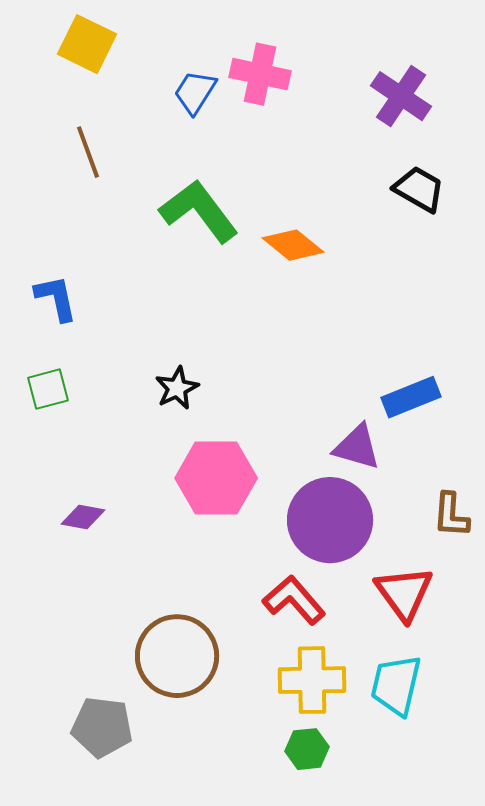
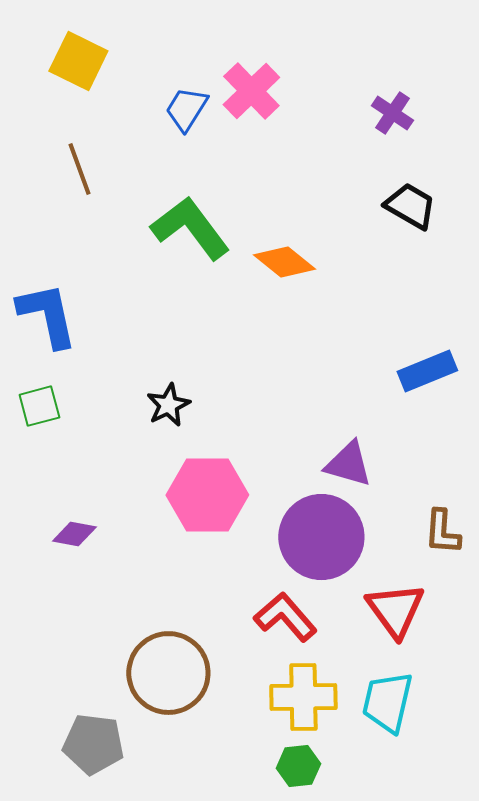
pink cross: (260, 74) -> (251, 91), turned 34
purple cross: (401, 96) -> (392, 113), size x0.7
blue L-shape: (56, 298) -> (47, 315), size x1.4
blue rectangle: (411, 397) -> (427, 371), moved

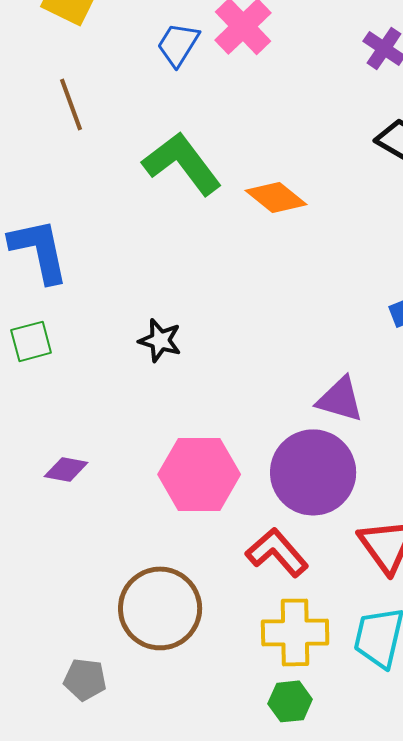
black star: (168, 405) -> (160, 340), turned -30
pink hexagon: (207, 495) -> (199, 474), moved
gray pentagon: (93, 744) -> (85, 679), size x0.7

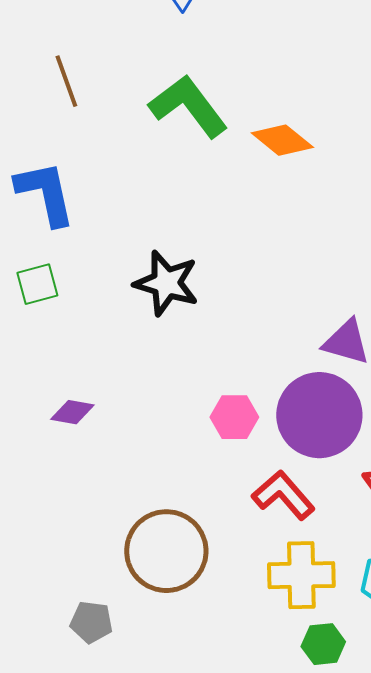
brown line: (71, 104) -> (66, 81), moved
black star: (160, 340) -> (166, 283), size x1.5
pink hexagon: (199, 474) -> (234, 417), moved, size x0.6
green hexagon: (290, 701) -> (323, 644), moved

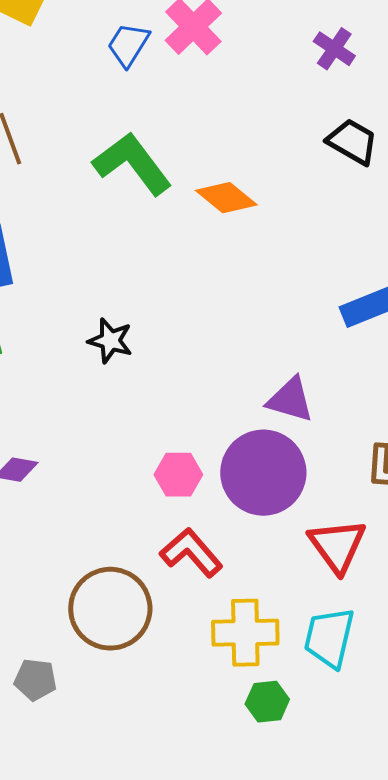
black star: (166, 283) -> (110, 341), size x0.7
red L-shape: (283, 495) -> (191, 553), moved

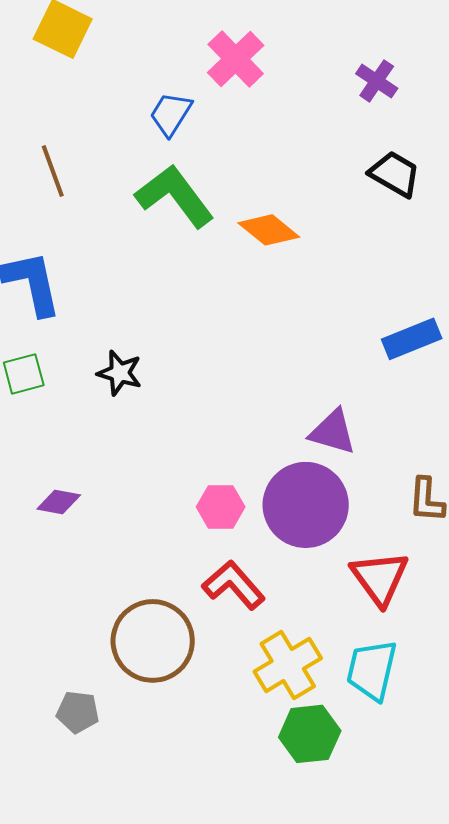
blue trapezoid: (128, 45) -> (171, 114), moved
black star: (110, 341) -> (120, 373), moved
yellow cross: (245, 633) -> (288, 665), turned -30
green hexagon: (267, 702) -> (310, 734), size x1.4

